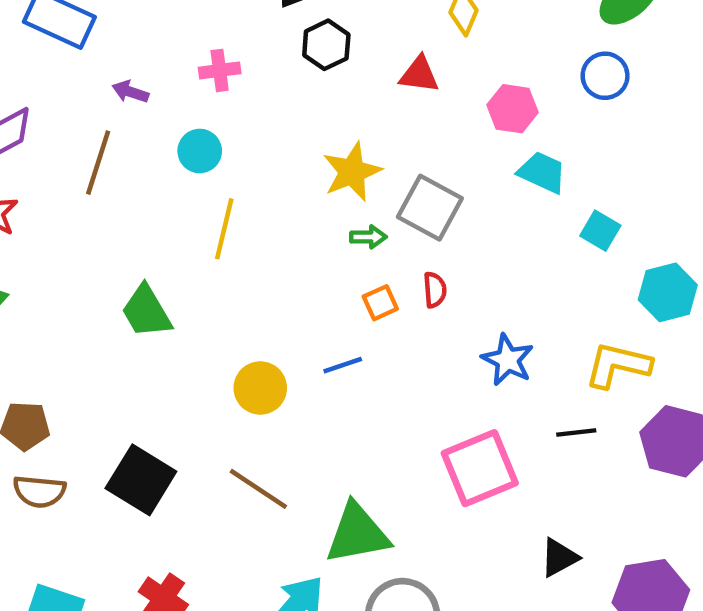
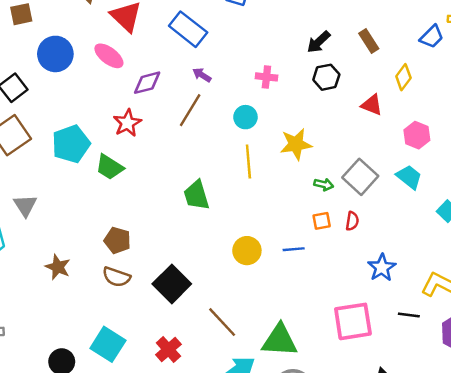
purple arrow: (130, 92) -> (202, 75), moved
yellow star: (352, 172) -> (296, 144), moved
cyan trapezoid: (542, 172) -> (409, 177), moved
yellow line: (224, 229) -> (248, 162), turned -32
brown line: (258, 489) -> (222, 322), moved

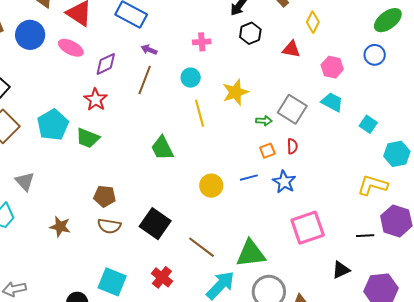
blue circle: (55, 54) -> (30, 35), moved
blue star: (382, 268) -> (284, 182), moved
black line: (409, 315) -> (365, 236), moved

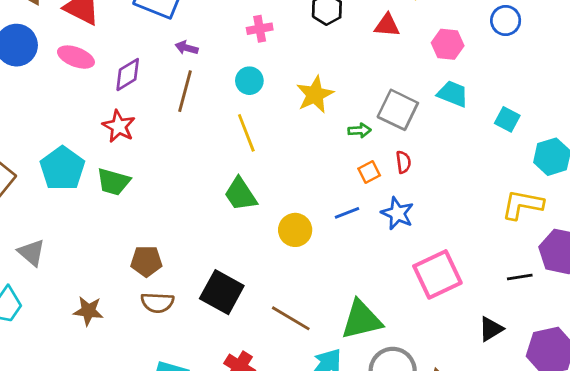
yellow line: (199, 113) -> (246, 133), moved
green trapezoid: (162, 148) -> (240, 194), moved

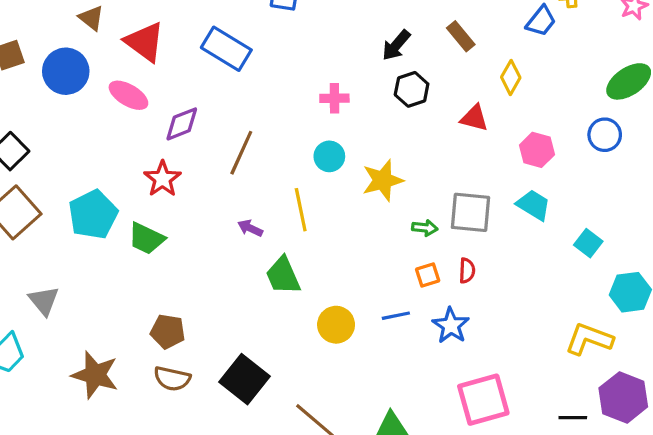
purple arrow: (187, 48) -> (250, 228), moved
cyan circle: (249, 81) -> (329, 156), moved
gray square: (398, 110) -> (470, 212), turned -30
brown star: (88, 311) -> (95, 375), size x1.4

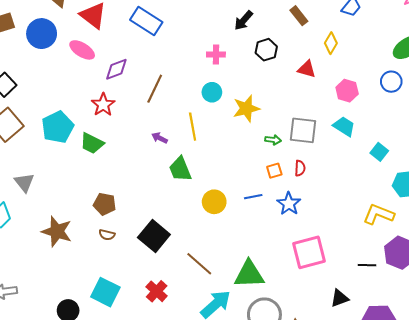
black arrow: (396, 45) -> (243, 20), moved
brown semicircle: (172, 379) -> (107, 235), size x0.7

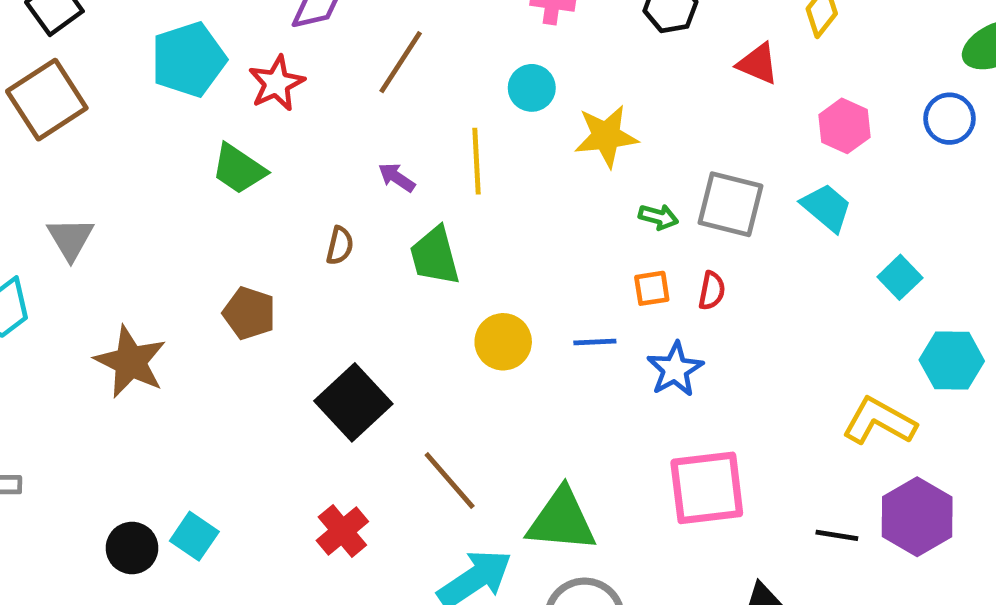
cyan pentagon: (58, 127) -> (189, 60), moved
brown semicircle: (107, 235) -> (340, 246), moved, turned -98
cyan square: (105, 292) -> (194, 536), moved, size x0.7

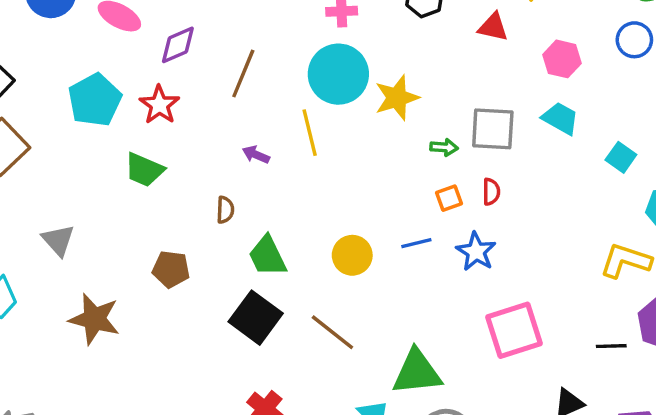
cyan circle: (532, 88) -> (338, 74), size x1.8
gray triangle: (70, 239) -> (58, 240), moved
green trapezoid: (435, 256) -> (267, 256), moved
brown line: (450, 481) -> (332, 332), moved

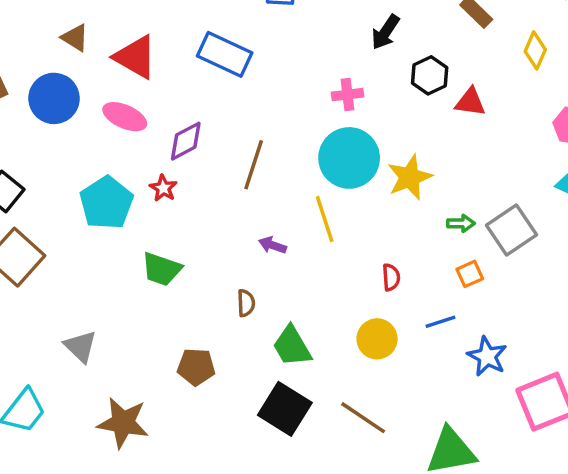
red triangle: (493, 27) -> (470, 102), moved
red star: (159, 105) -> (163, 188), moved, size x0.7
gray square: (493, 129) -> (511, 230), moved, turned -33
red semicircle: (491, 192) -> (391, 277), moved
blue star: (476, 252) -> (487, 356), moved

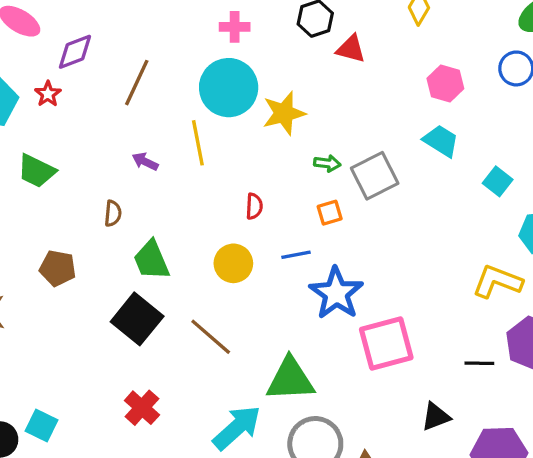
blue star: (487, 356) -> (336, 293), size x1.4

